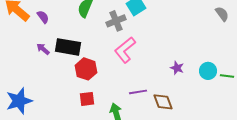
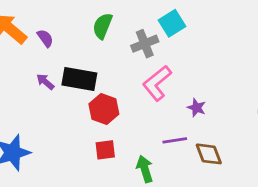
purple star: (177, 68) -> (197, 108), moved

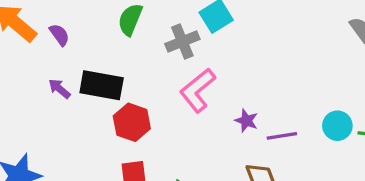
purple line: (175, 140) -> (282, 136), moved

